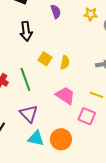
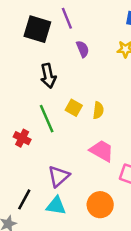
green line: (25, 79) -> (47, 119), moved
purple triangle: (29, 114) -> (59, 176), turned 36
cyan triangle: (36, 138) -> (56, 206), moved

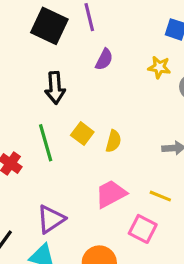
purple semicircle: (83, 49) -> (104, 59), turned 42
pink trapezoid: (102, 151) -> (111, 194), turned -65

